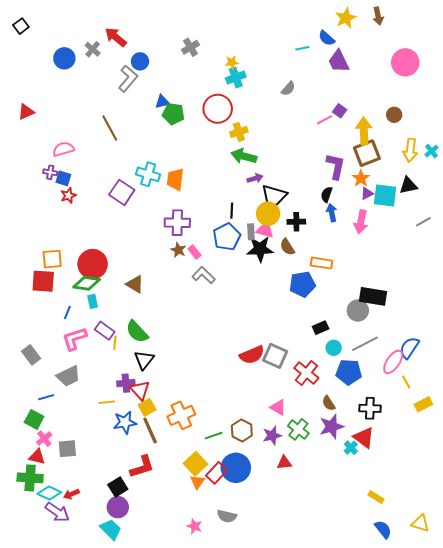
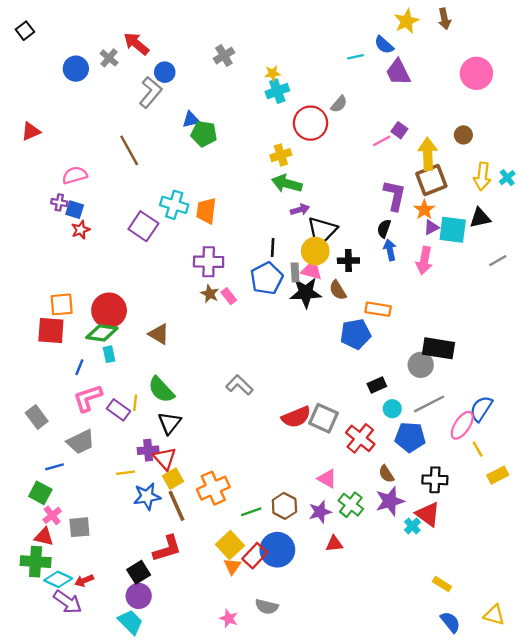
red circle: (218, 109) -> (310, 123), moved
gray L-shape: (204, 275) -> (239, 385), moved
purple rectangle: (105, 331) -> (119, 410), moved

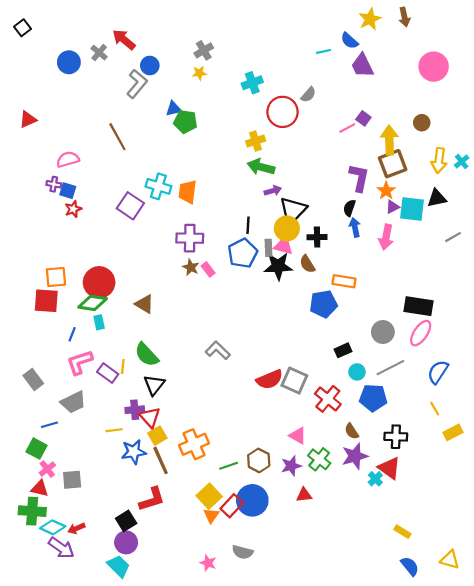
yellow star: (273, 73) -> (199, 73), moved
black rectangle: (438, 348) -> (418, 306), moved
pink ellipse: (462, 425) -> (421, 333), moved

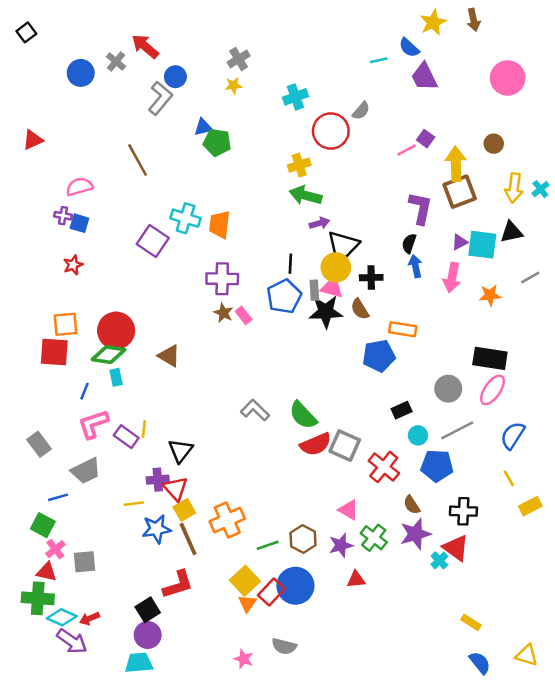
orange star: (386, 191) -> (490, 295), moved, turned 30
red star: (73, 209) -> (73, 265), moved
green semicircle: (147, 355) -> (303, 415), moved
cyan trapezoid: (119, 566) -> (139, 663), turned -50

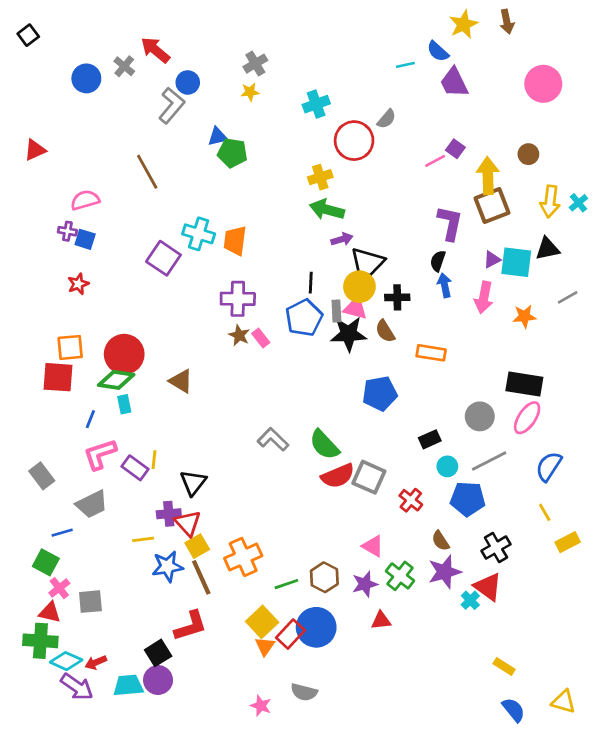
blue pentagon: (379, 356) -> (380, 393), moved
red cross: (384, 467) -> (411, 500), size x0.7
black cross: (463, 511) -> (496, 548), turned -32
cyan trapezoid: (139, 663) -> (128, 685), moved

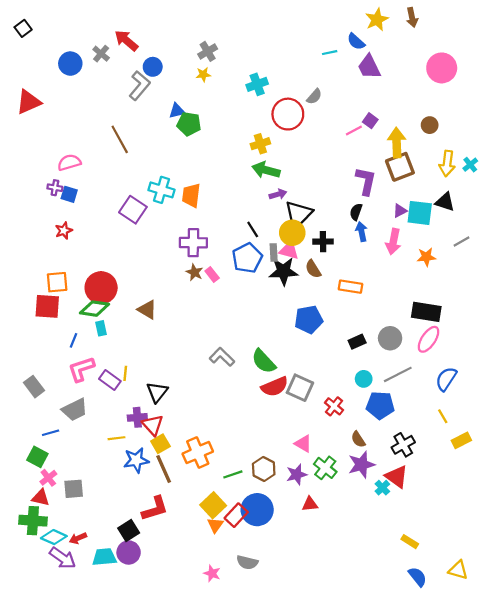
red triangle: (35, 150) -> (29, 102), moved, size x1.4
black triangle: (547, 249) -> (445, 202), turned 30
black line: (311, 283) -> (253, 229), turned -35
black rectangle: (430, 439) -> (357, 342), moved

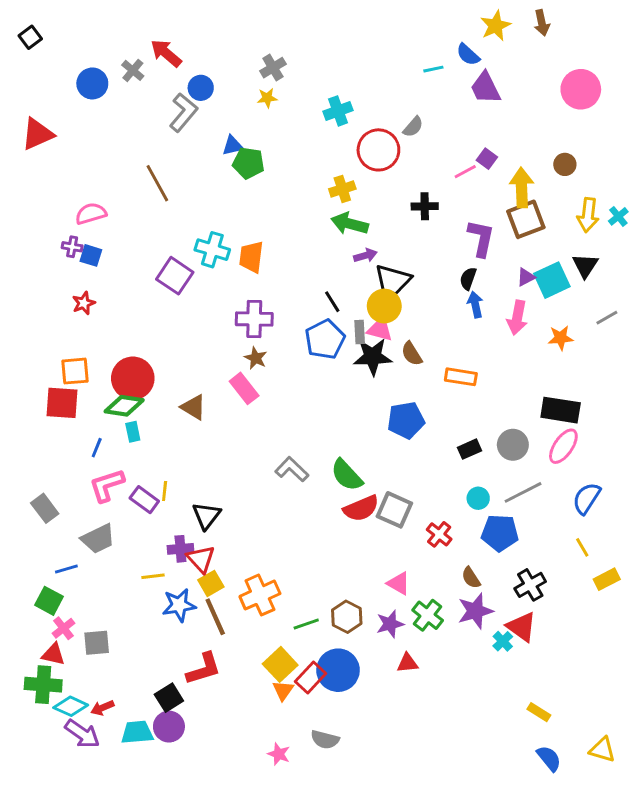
black triangle: (445, 202) -> (585, 266), turned 45
cyan square: (420, 213) -> (552, 280), turned -32
black cross: (323, 242) -> (425, 206), moved
pink rectangle: (212, 275) -> (244, 388), moved, size x1.5

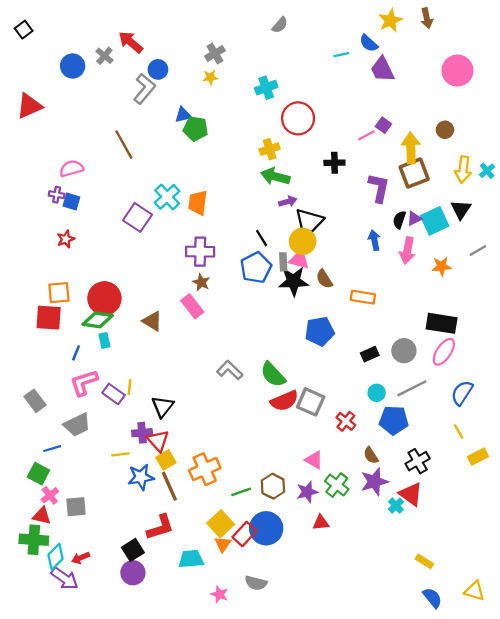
gray semicircle: (413, 127) -> (280, 25), moved
cyan cross: (212, 250) -> (167, 197), turned 30
black semicircle: (468, 279) -> (399, 220), moved
cyan diamond: (71, 706) -> (55, 557), turned -70
cyan trapezoid: (137, 732) -> (191, 559), moved

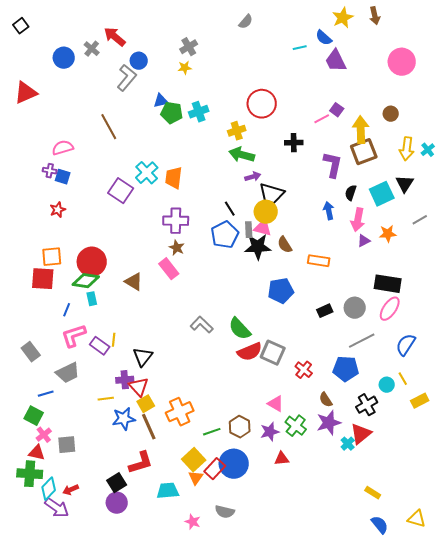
cyan cross: (266, 88) -> (199, 112), moved
purple triangle: (414, 219) -> (364, 241), moved
cyan circle: (377, 393) -> (387, 385), moved
red triangle: (411, 494) -> (361, 434), turned 45

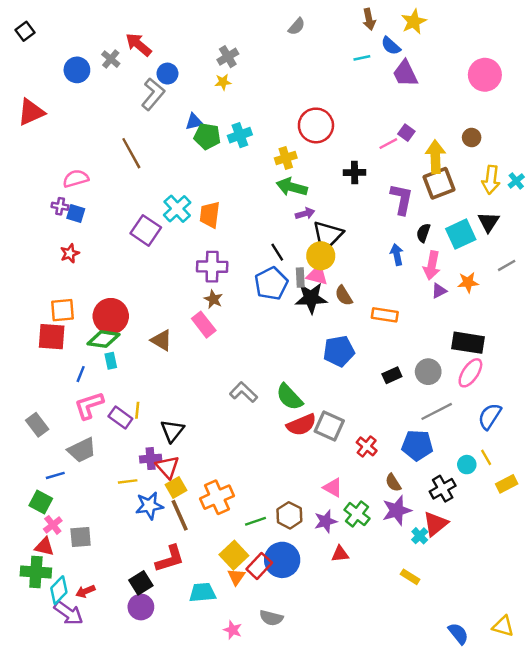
brown arrow: (375, 16) -> (369, 19), moved
yellow rectangle: (373, 493) -> (410, 577), moved

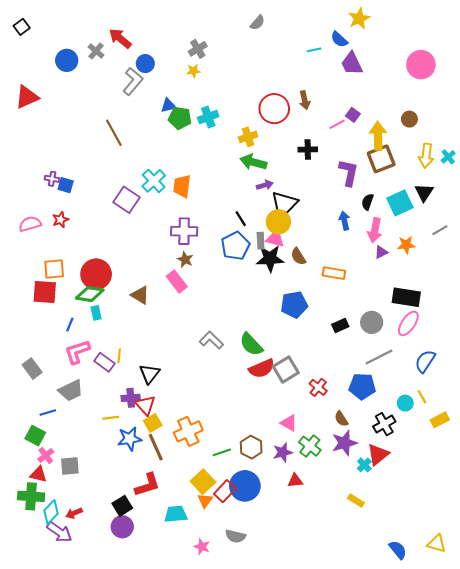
brown arrow: (369, 19) -> (305, 100), moved
pink semicircle: (76, 179) -> (30, 224), moved
gray square: (329, 426) -> (286, 370), turned 35

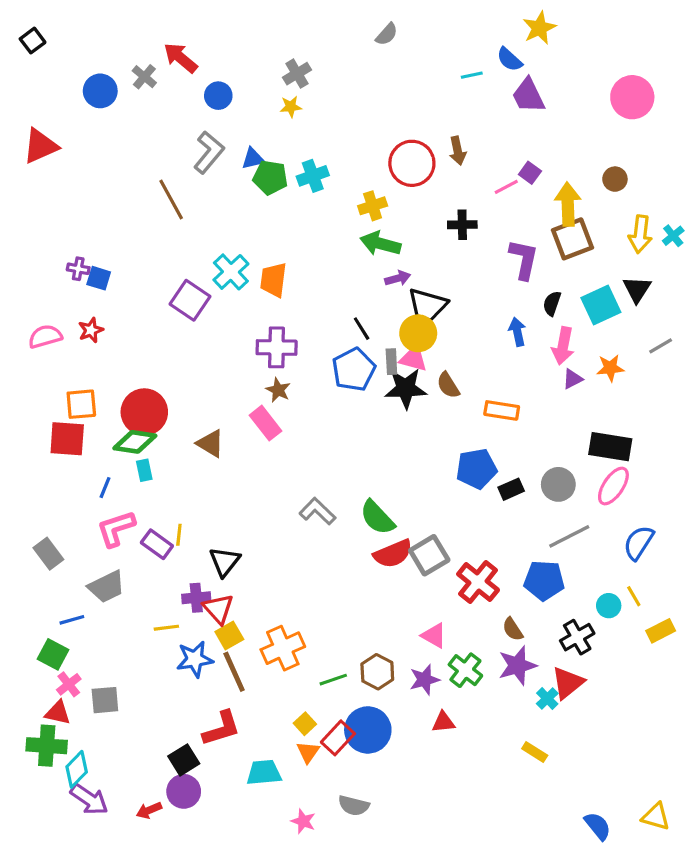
gray L-shape: (133, 81) -> (209, 152), moved
blue pentagon: (294, 305) -> (476, 469), moved
red cross: (318, 387) -> (478, 582), size x1.5
yellow square: (203, 482) -> (305, 724), size x0.6
red arrow: (74, 513) -> (149, 810), moved

